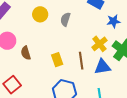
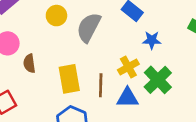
gray semicircle: (65, 19) -> (89, 27), size x1.6
yellow rectangle: (57, 60) -> (69, 79), size x1.5

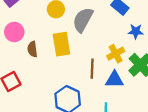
yellow rectangle: (69, 79) -> (61, 44), moved

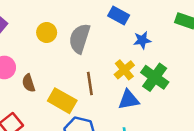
yellow rectangle: (61, 44) -> (62, 101), moved, turned -40
brown line: (92, 69) -> (90, 84), moved

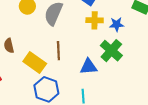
blue star: (142, 40) -> (117, 24), moved
yellow cross: (124, 70) -> (95, 20), moved, turned 35

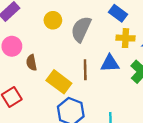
blue triangle: (89, 67) -> (110, 63), moved

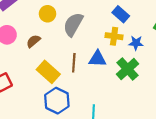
blue rectangle: (118, 13) -> (121, 14), moved
brown semicircle: (31, 63) -> (33, 41), moved, turned 56

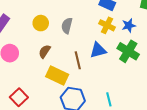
gray semicircle: (73, 24) -> (67, 26), size x0.7
yellow cross: (114, 36) -> (107, 25), turned 35
brown semicircle: (33, 41) -> (45, 51), moved

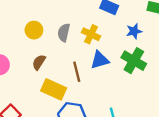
yellow cross: (107, 25) -> (91, 34), moved

